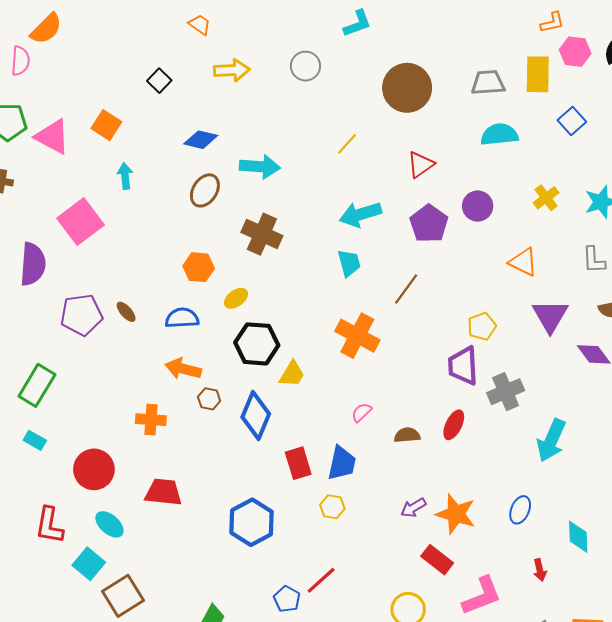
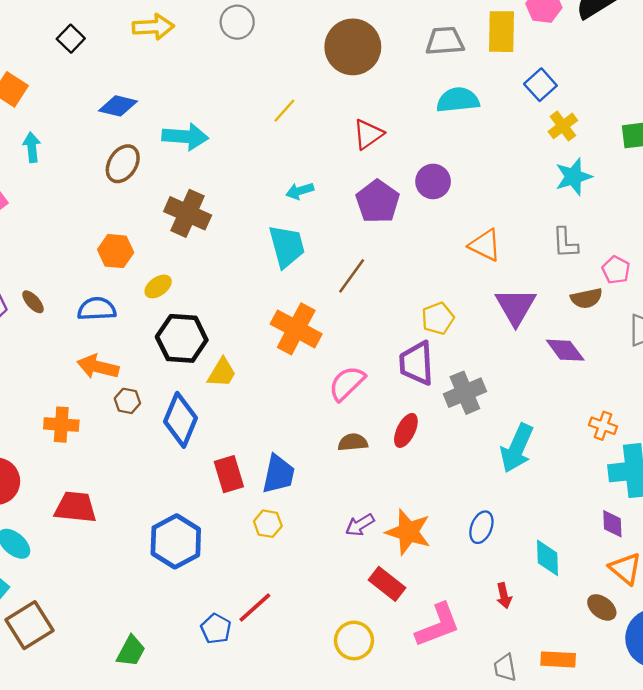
yellow cross: (546, 198) -> (563, 126), moved
cyan arrow: (360, 214) -> (300, 191), size x0.6
cyan trapezoid: (349, 263) -> (287, 246), size x1.4
pink semicircle: (361, 412) -> (347, 383), moved, size x1.6

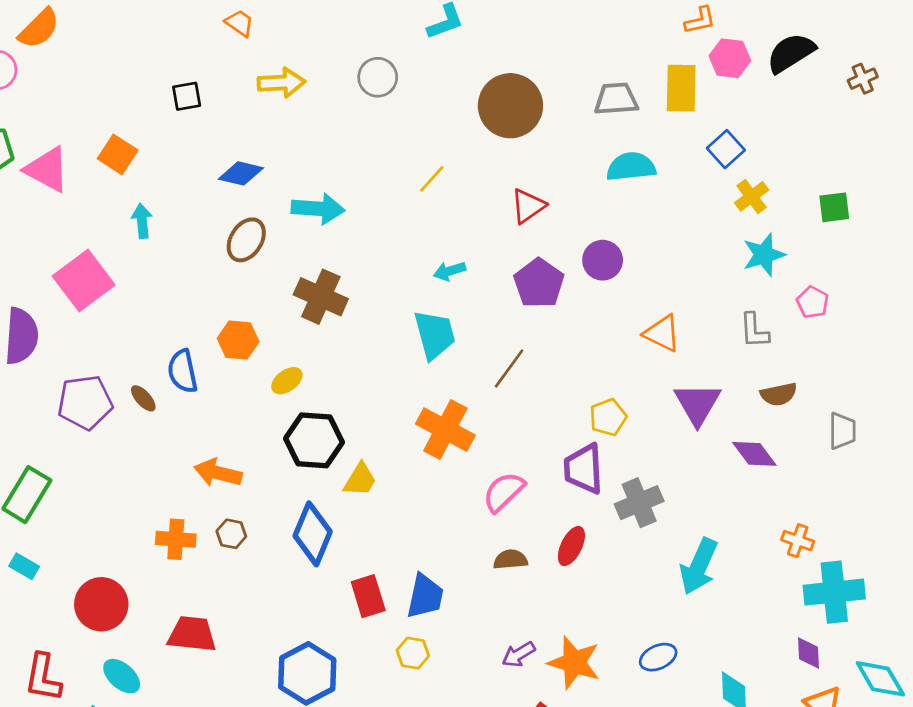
black square: (71, 39) -> (187, 96), turned 36
pink pentagon: (616, 270) -> (813, 302), moved
blue semicircle: (97, 309) -> (183, 371), moved, turned -99
brown hexagon: (127, 401) -> (231, 534), moved
blue ellipse: (481, 527) -> (658, 657), turned 44

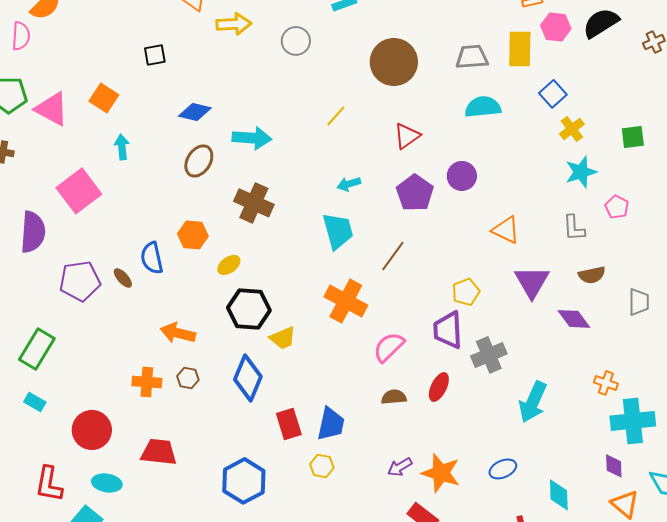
yellow arrow: (281, 83) -> (234, 24), moved
yellow trapezoid: (360, 480) -> (283, 338), turned 36
cyan ellipse: (122, 676) -> (107, 483), turned -32

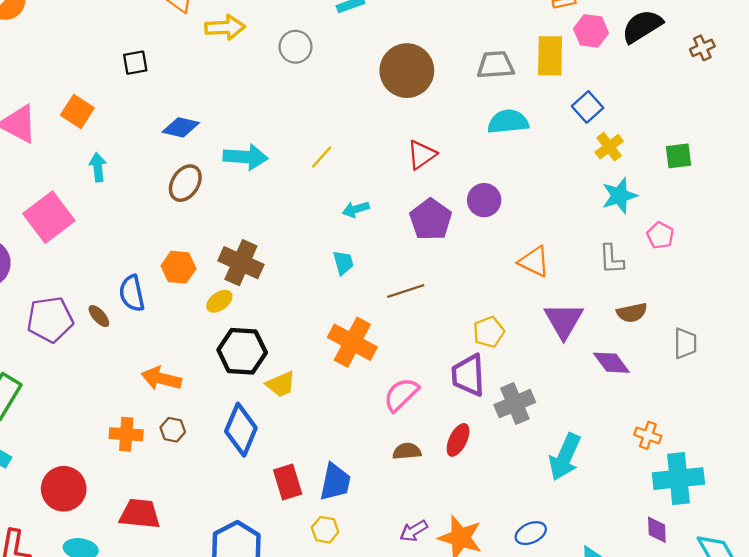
yellow line: (336, 116) -> (322, 157), moved
brown cross: (254, 203) -> (241, 263), moved
cyan trapezoid: (338, 231) -> (343, 263), size x0.6
brown line: (393, 256) -> (406, 291), turned 36

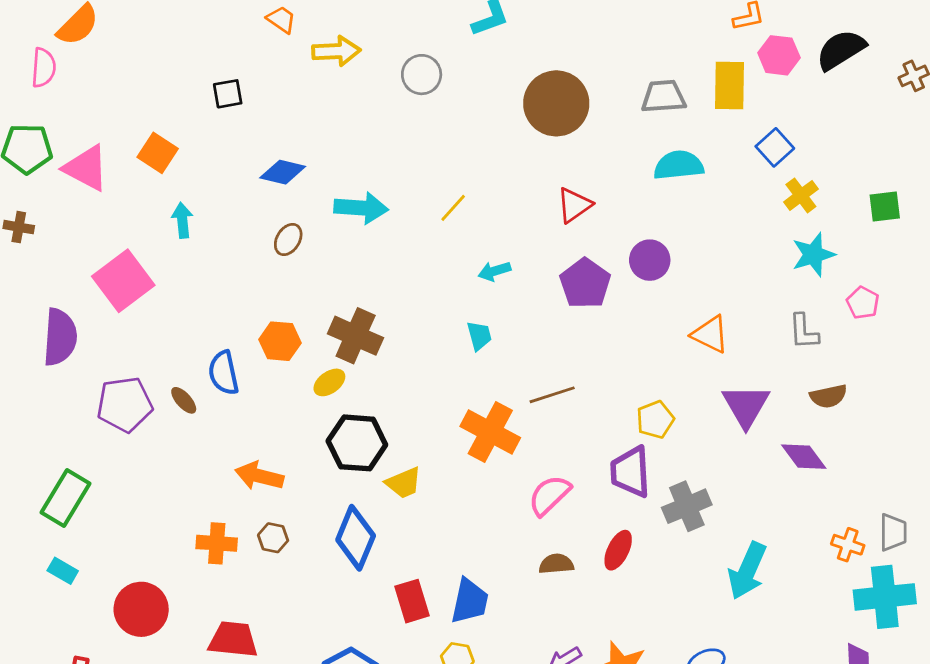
brown ellipse: (185, 183) -> (288, 239), size x0.7
brown line: (406, 291) -> (552, 395), moved
gray trapezoid: (685, 343) -> (893, 532), moved

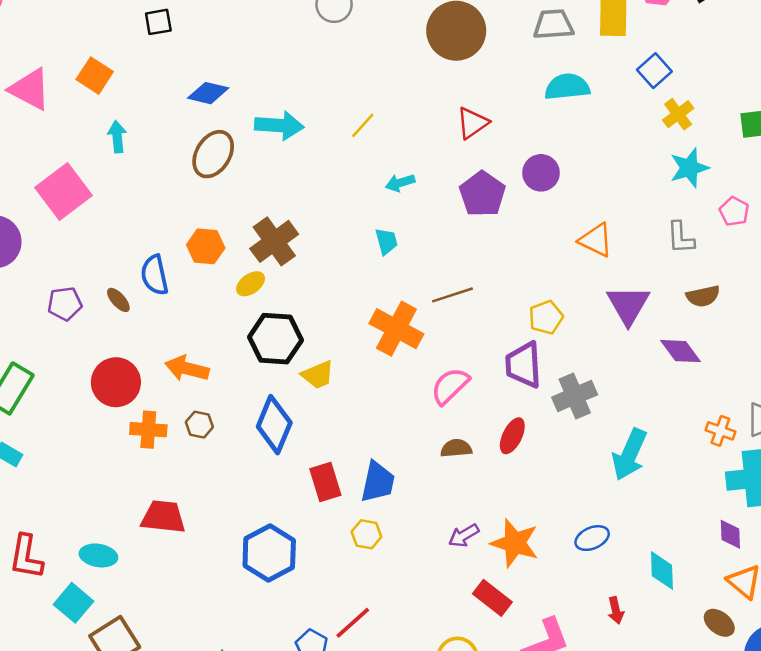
brown ellipse: (288, 239) -> (213, 154), size x1.6
brown cross: (356, 336) -> (274, 241), turned 30
purple pentagon: (125, 404) -> (65, 304), size x0.7
red circle: (141, 609) -> (116, 382), moved

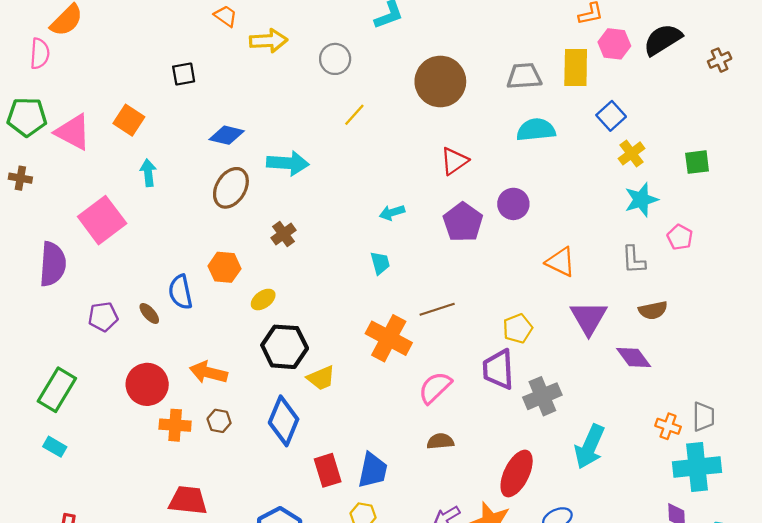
yellow line: (363, 125) -> (354, 115), moved
brown cross: (274, 241) -> (284, 234), moved, size x0.6
red ellipse: (512, 436) -> (517, 474), moved, size x1.5

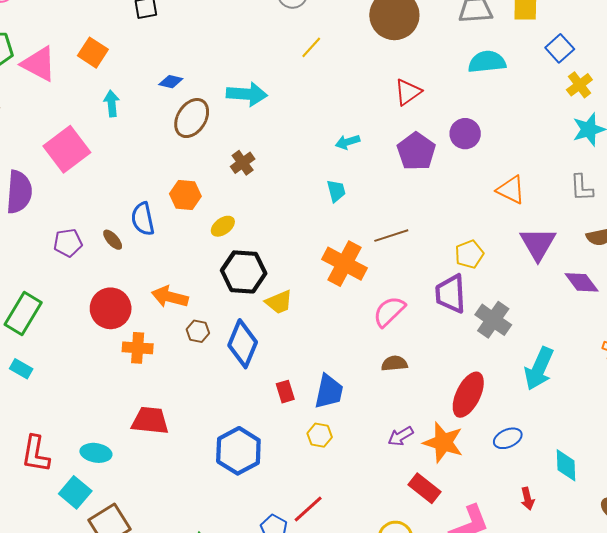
blue diamond: (227, 135) -> (171, 82), moved, size x0.7
gray cross: (542, 396) -> (493, 320), turned -32
brown hexagon: (219, 421) -> (198, 331), moved
red rectangle: (328, 470) -> (285, 392), size x0.7

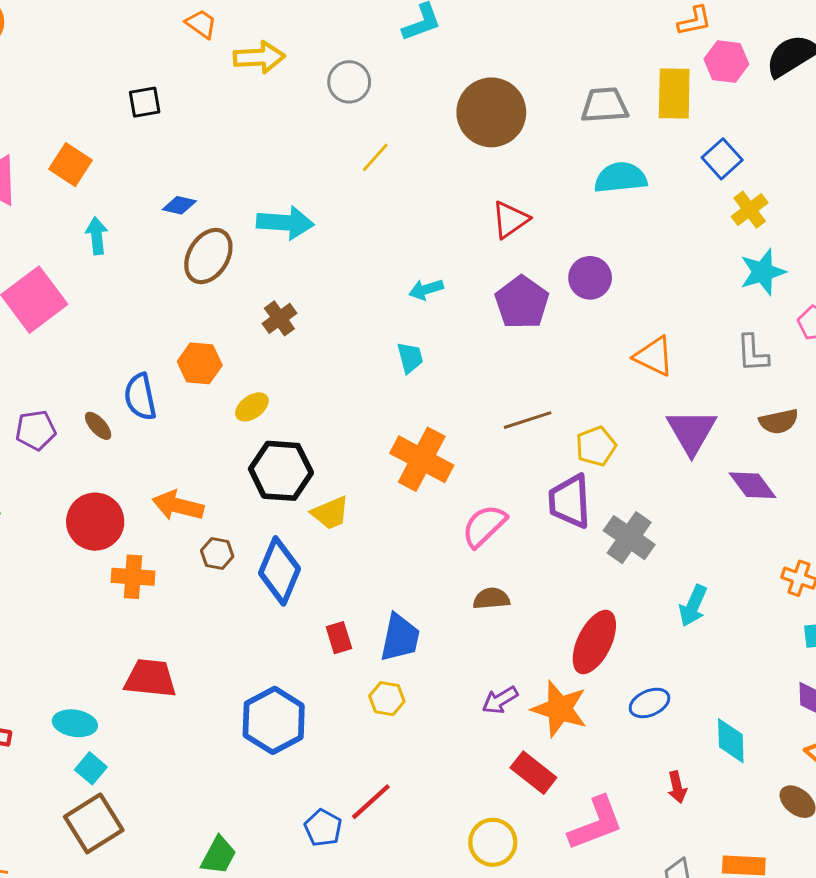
brown line: (391, 236) -> (528, 420), moved
cyan arrow: (539, 369) -> (693, 606), size x0.7
cyan square: (75, 492) -> (91, 768), moved, size x0.7

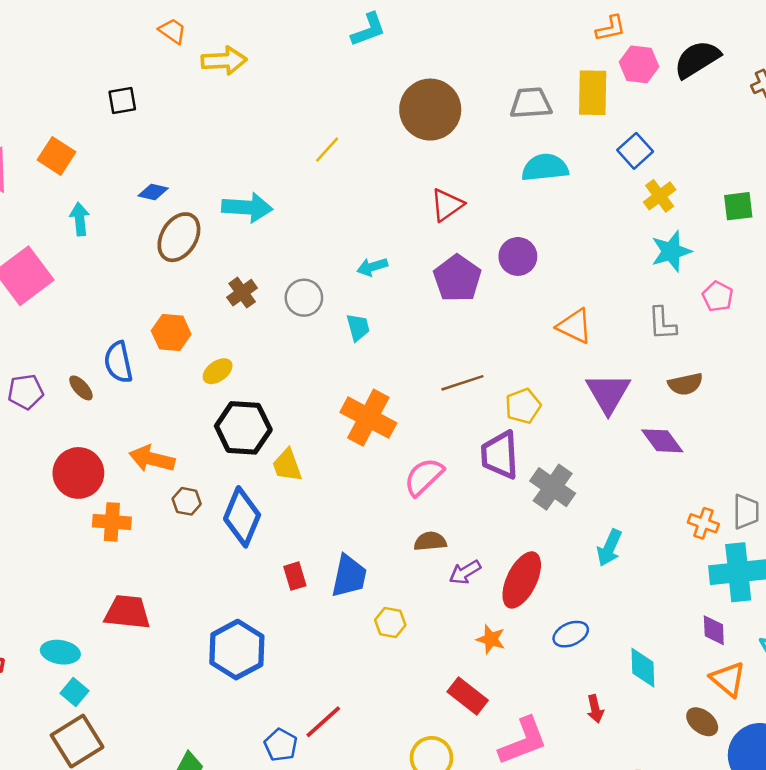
gray circle: (349, 82) -> (304, 298), moved
yellow trapezoid: (330, 513) -> (287, 465), turned 93
yellow hexagon: (387, 699) -> (390, 622), moved
purple arrow: (500, 700) -> (465, 572), moved
orange star: (560, 709) -> (491, 639), size x0.6

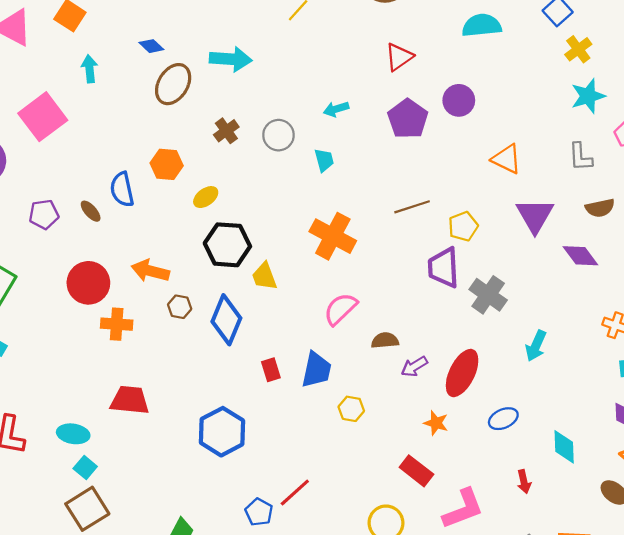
blue diamond: (153, 192) -> (151, 46), turned 30
pink semicircle: (424, 477) -> (340, 309), moved

